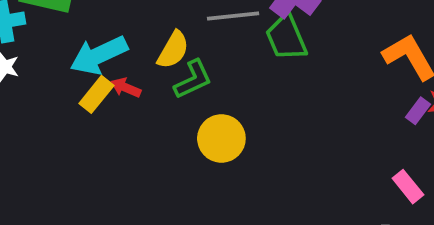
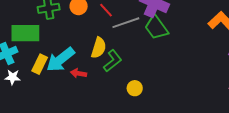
yellow rectangle: (96, 94) -> (40, 64), moved
yellow circle: (221, 138) -> (135, 88), size x0.6

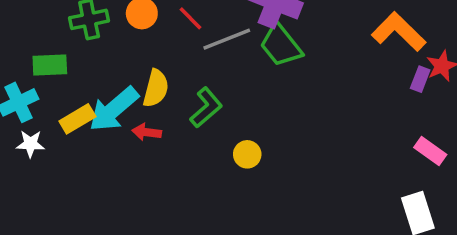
green rectangle: (25, 33) -> (50, 65), size x0.7
yellow semicircle: (99, 48) -> (156, 88), moved
yellow rectangle: (40, 64) -> (77, 119), turned 36

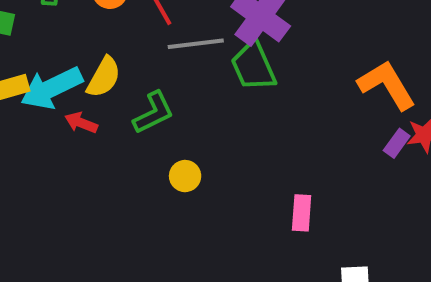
pink rectangle: (430, 151) -> (302, 213), moved, turned 44

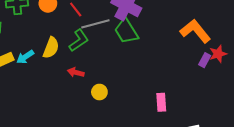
cyan arrow: (51, 88) -> (25, 57), size x0.6
green L-shape: (153, 113) -> (79, 40), moved
red arrow: (81, 123) -> (76, 72), moved

